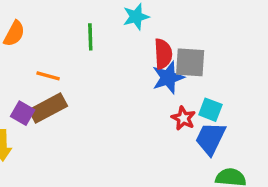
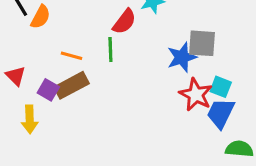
green line: (90, 37) -> (110, 50), moved
red semicircle: (163, 54) -> (124, 22), moved, turned 40
red star: (183, 118) -> (196, 95), size x1.5

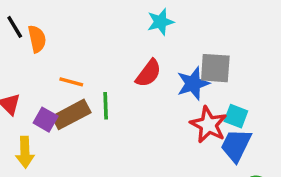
orange semicircle: (41, 17) -> (37, 39), turned -40
red semicircle: (124, 22) -> (148, 73), moved
green line: (110, 50) -> (106, 106), moved

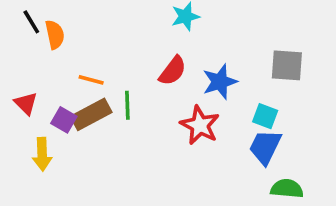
gray square: (215, 68) -> (287, 65), moved
red star: (208, 125) -> (200, 125), moved

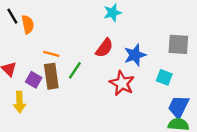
green line: (127, 105) -> (75, 70), turned 36
brown rectangle: (91, 114) -> (51, 76), turned -70
blue trapezoid: (265, 147) -> (178, 107), moved

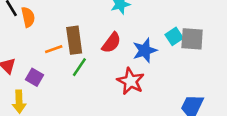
orange line: (51, 54) -> (54, 49), turned -35
brown rectangle: (51, 76) -> (74, 40), moved
cyan square: (164, 77) -> (174, 36), moved, turned 35

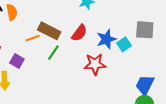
cyan square: (174, 36) -> (124, 44), moved
brown rectangle: (74, 40) -> (49, 31), turned -55
red star: (131, 81) -> (95, 64), turned -30

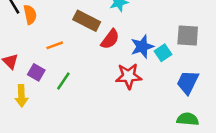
brown rectangle: (49, 31) -> (87, 21), moved
green line: (53, 53) -> (63, 81), moved
blue trapezoid: (145, 85) -> (188, 82), moved

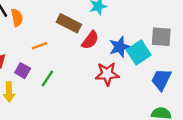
cyan square: (163, 53) -> (139, 53), size x1.5

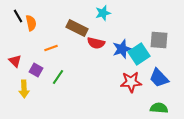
red semicircle: (90, 40) -> (96, 43), turned 66
red star: (107, 74) -> (131, 82), moved
blue trapezoid: (161, 80) -> (159, 78), turned -70

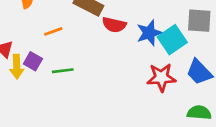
green line: (58, 77) -> (63, 71), turned 49
yellow arrow: (24, 89) -> (17, 67), moved

